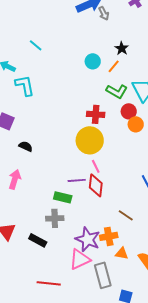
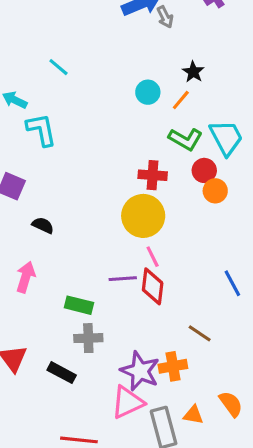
green rectangle: (63, 197) -> (79, 305), moved
orange triangle: (122, 253) -> (193, 415), moved

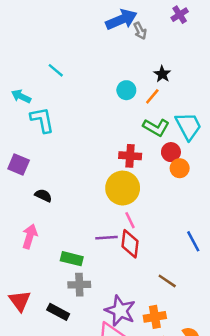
orange cross: (173, 366) -> (155, 317), moved

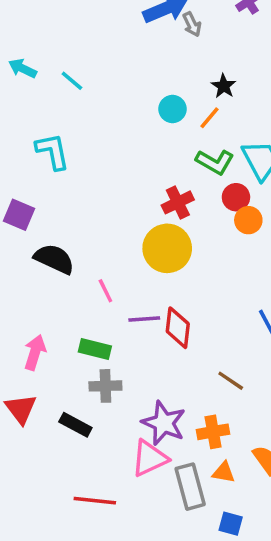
cyan arrow: (21, 96) -> (23, 68), moved
red cross: (130, 156) -> (178, 202), turned -30
black semicircle: (43, 195) -> (54, 259), size x1.6
pink line: (130, 220) -> (105, 291), moved
pink arrow: (30, 236) -> (35, 352), moved

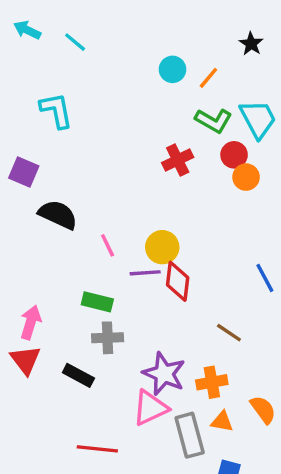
black star: (224, 86) -> (251, 44), moved
yellow circle: (167, 248) -> (162, 247), moved, size x0.7
pink arrow: (35, 352) -> (31, 322), moved

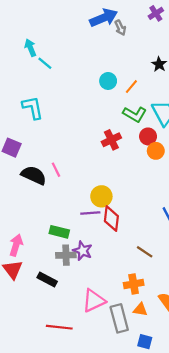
cyan arrow: (27, 30) -> (30, 48), moved, turned 42
pink line: (108, 245) -> (56, 170), moved
purple star: (164, 374) -> (83, 251), moved, size x0.7

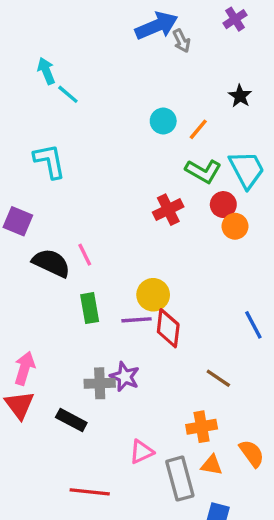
green rectangle: (59, 232) -> (90, 308), moved, turned 66
pink triangle: (94, 301) -> (141, 452), size x0.7

